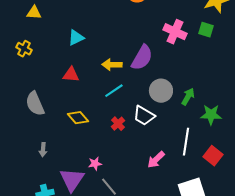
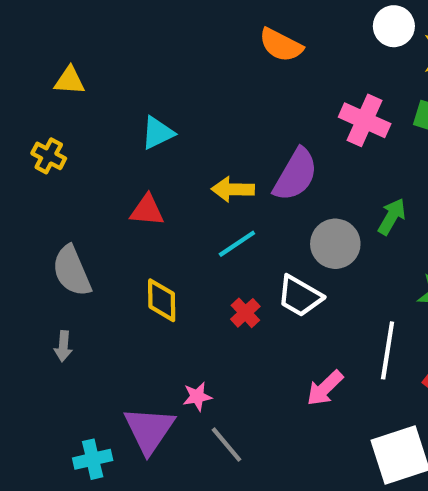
green arrow: (188, 97) -> (392, 217), moved
yellow diamond: (78, 118) -> (162, 300), turned 40
gray arrow: (43, 150) -> (63, 346), moved

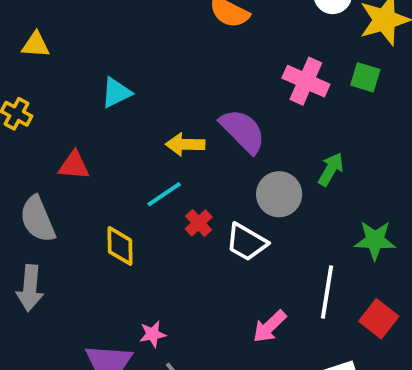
purple semicircle: (296, 175) -> (243, 131), turned -75
red triangle: (147, 210) -> (74, 165), moved
cyan line: (237, 244) -> (164, 194), moved
red cross: (245, 313) -> (199, 223), moved
gray arrow: (63, 346) -> (30, 288), size x1.6

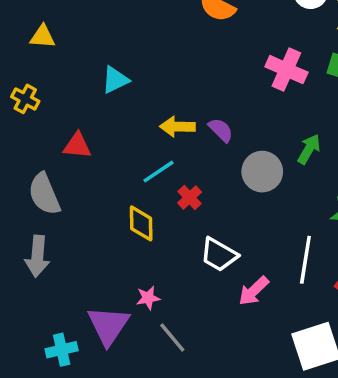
purple semicircle: (243, 131) -> (221, 130), moved, size x0.6
white trapezoid: (246, 242) -> (219, 255), moved
yellow diamond: (120, 246) -> (141, 223), moved

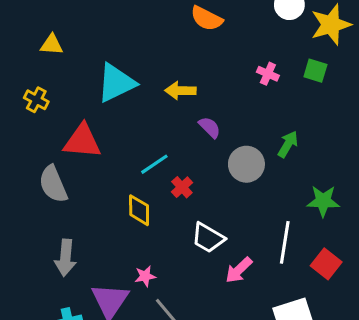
pink cross: (286, 70) -> (268, 74), size x0.6
cyan triangle: (115, 80) -> (116, 83), size x1.6
yellow arrow: (177, 127) -> (180, 91), moved
red triangle: (77, 146) -> (82, 141), size x1.5
gray arrow: (37, 256) -> (65, 258), moved

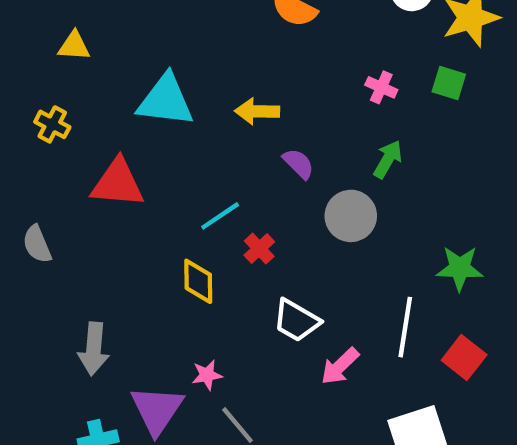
cyan triangle: (116, 83) -> (166, 100), turned 33
green arrow: (288, 144) -> (388, 159), moved
gray semicircle: (53, 184) -> (37, 244), moved, size x0.7

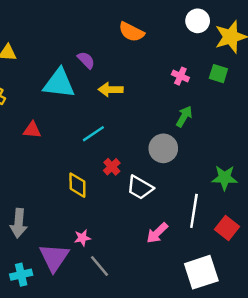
purple semicircle: (298, 164) -> (86, 60), moved
red triangle: (118, 183) -> (32, 130), size x0.6
cyan line: (220, 216) -> (93, 134), moved
white trapezoid: (296, 320) -> (140, 188), moved

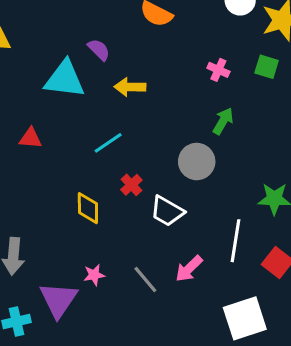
gray line: (100, 266) -> (145, 280), moved

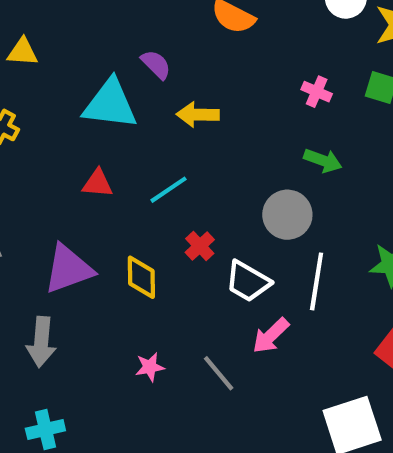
green arrow: (223, 121) -> (323, 160), turned 80
red triangle: (30, 138) -> (98, 183), moved
white line: (236, 241) -> (317, 281), moved
pink arrow: (189, 269) -> (271, 336), moved
purple triangle: (58, 300) -> (68, 269), moved, turned 36

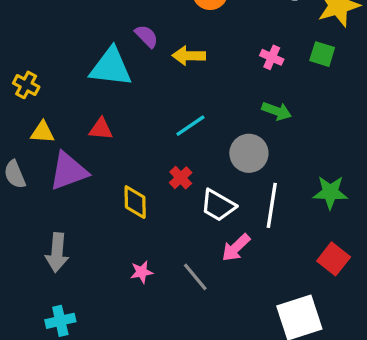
yellow triangle: (23, 52) -> (42, 132), moved
yellow arrow: (198, 115) -> (189, 56), moved
cyan line: (169, 190) -> (190, 126), moved
purple triangle: (68, 269) -> (68, 171), moved

